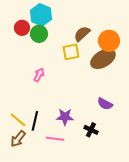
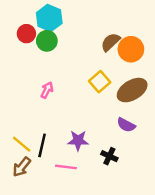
brown semicircle: (82, 34) -> (110, 42), moved
yellow square: (71, 52) -> (100, 82), moved, turned -30
brown ellipse: (103, 59) -> (132, 90), moved

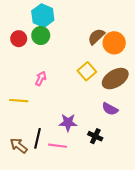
red circle: (26, 34) -> (19, 39), moved
yellow line: (22, 144) -> (19, 101), moved, turned -36
black line: (42, 145) -> (38, 138), moved
brown arrow: (22, 167) -> (19, 146), turned 90

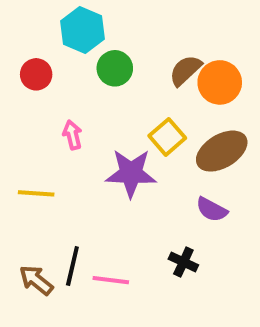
green circle: (41, 36) -> (115, 68), moved
pink arrow: (41, 79) -> (72, 135), moved, turned -40
purple star: (68, 123) -> (131, 173), moved, size x1.4

